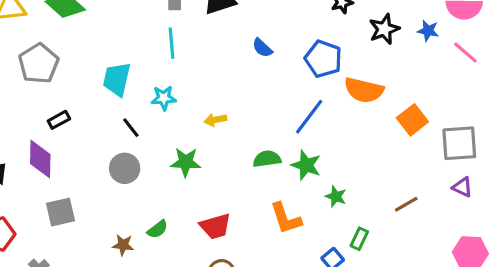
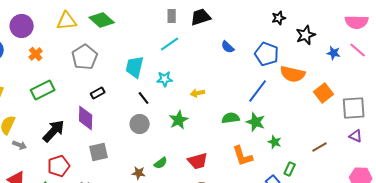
blue star: (428, 31) -> (334, 53), moved
cyan line: (172, 43) -> (170, 44), turned 60
green star: (186, 162) -> (179, 120), turned -30

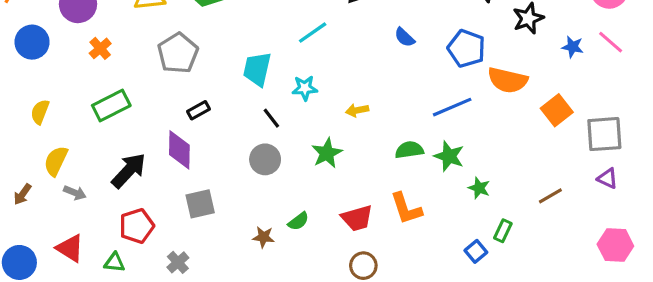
blue line: (258, 91) -> (452, 107), turned 30
orange L-shape: (243, 156) -> (406, 209), moved

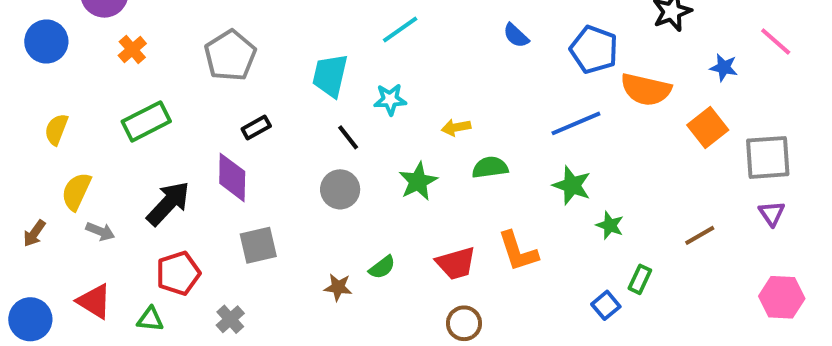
blue star: (573, 47) -> (724, 67), moved
green semicircle: (409, 150) -> (490, 167), moved
purple triangle: (608, 178) -> (772, 213), turned 30

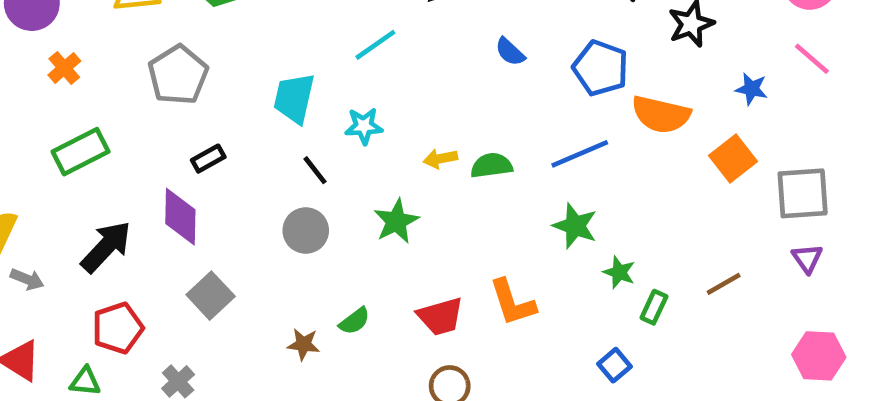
green semicircle: (490, 167) -> (491, 166), moved
gray square: (258, 245) -> (211, 296), turned -30
green rectangle: (640, 279) -> (654, 307), moved

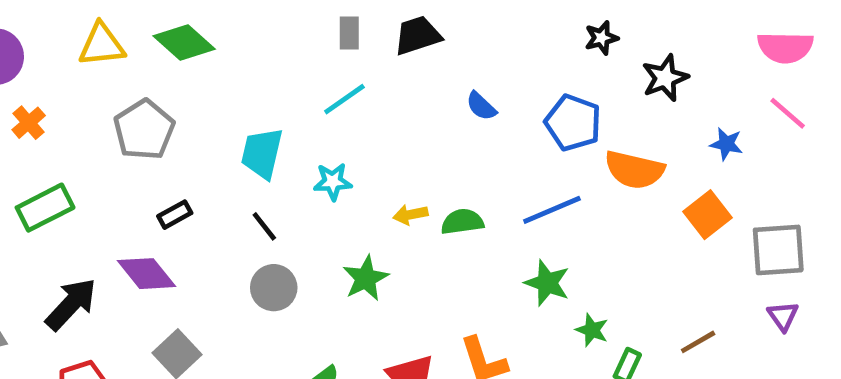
black line: (315, 170) -> (264, 226), moved
purple diamond: (180, 217) -> (146, 274), turned -40

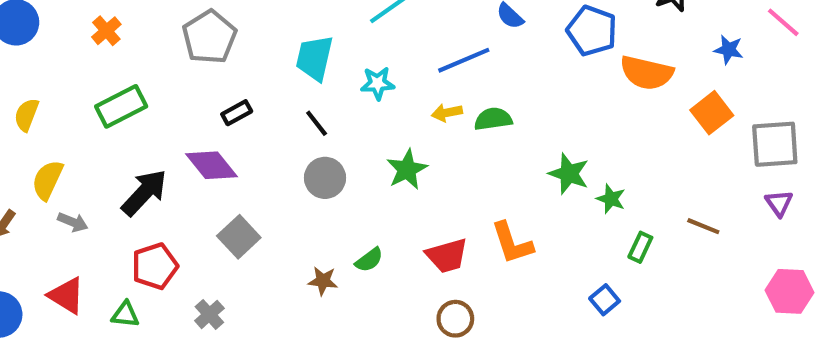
blue line: (552, 210) -> (464, 60), moved
green star: (592, 330) -> (611, 199), moved
brown line: (698, 342) -> (703, 226), turned 52

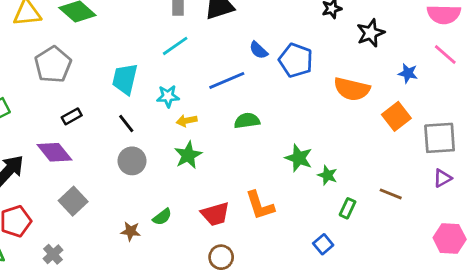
blue pentagon: (592, 31) -> (296, 60), moved
yellow arrow: (447, 113) -> (187, 121), moved
purple triangle: (779, 203) -> (442, 178), turned 36

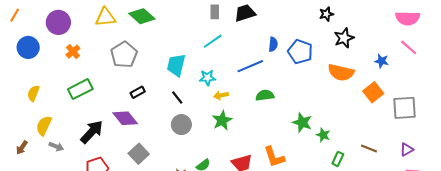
black star: (371, 33) -> (344, 38), moved
blue semicircle: (258, 50) -> (273, 44), turned -128
purple triangle: (442, 178) -> (407, 150), moved

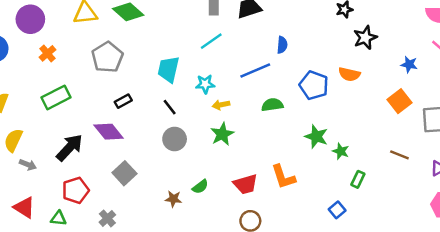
blue pentagon: (300, 52) -> (314, 85), moved
orange semicircle: (341, 72) -> (349, 74), moved, size x0.7
brown line: (369, 149) -> (399, 155), moved

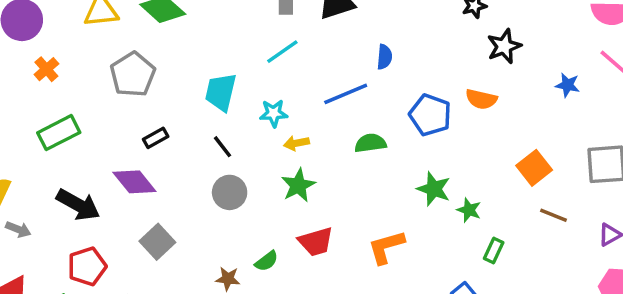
orange square: (399, 101) -> (534, 168), moved
black arrow: (69, 148) -> (78, 205), turned 76
orange L-shape: (283, 177) -> (386, 247), turned 92
red trapezoid: (245, 184) -> (316, 242), moved

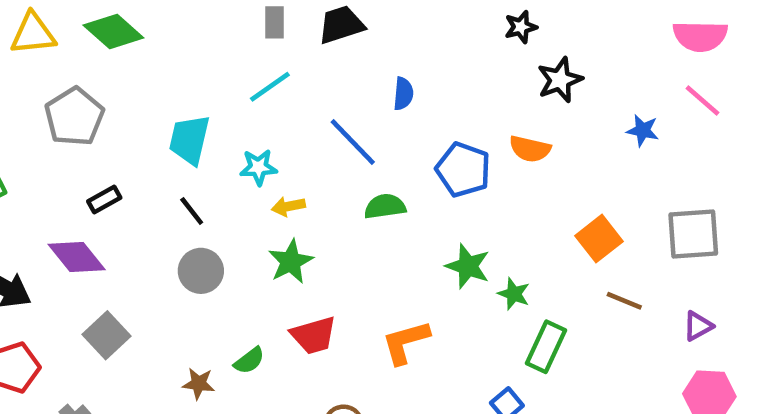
blue line: (346, 94) -> (353, 142), turned 69
green rectangle: (494, 251) -> (546, 347), size x1.5

